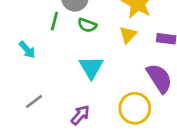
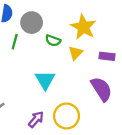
green semicircle: (87, 25) -> (53, 41), moved
yellow circle: (135, 108) -> (66, 116), moved

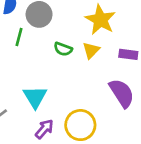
green semicircle: (53, 41) -> (63, 49), moved
cyan triangle: (45, 80) -> (35, 97), moved

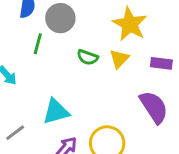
cyan triangle: (35, 97) -> (56, 112), turned 45

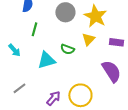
gray circle: (60, 18) -> (65, 12), moved
green semicircle: (88, 57) -> (67, 49), moved
cyan triangle: (56, 112) -> (46, 60), moved

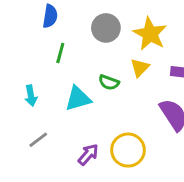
cyan arrow: (14, 50) -> (31, 96), moved, turned 32

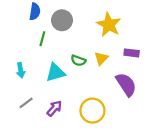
gray circle: (106, 28) -> (62, 20), moved
yellow triangle: (140, 68) -> (101, 58), moved
purple arrow: (88, 154) -> (54, 108), moved

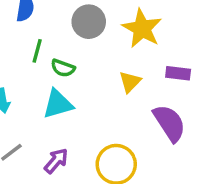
gray circle: (62, 20) -> (89, 22), moved
green semicircle: (78, 61) -> (63, 68), moved

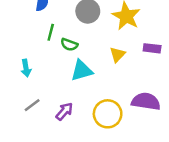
cyan triangle: (58, 104) -> (82, 71), moved
purple semicircle: (169, 123) -> (146, 101), moved, turned -48

